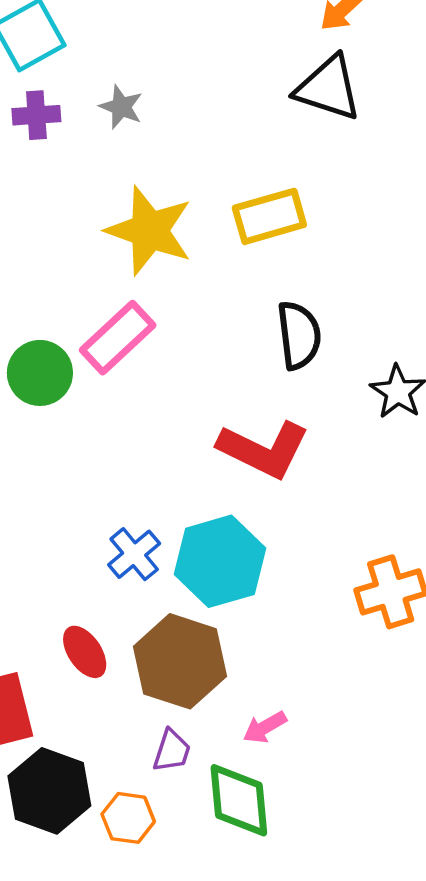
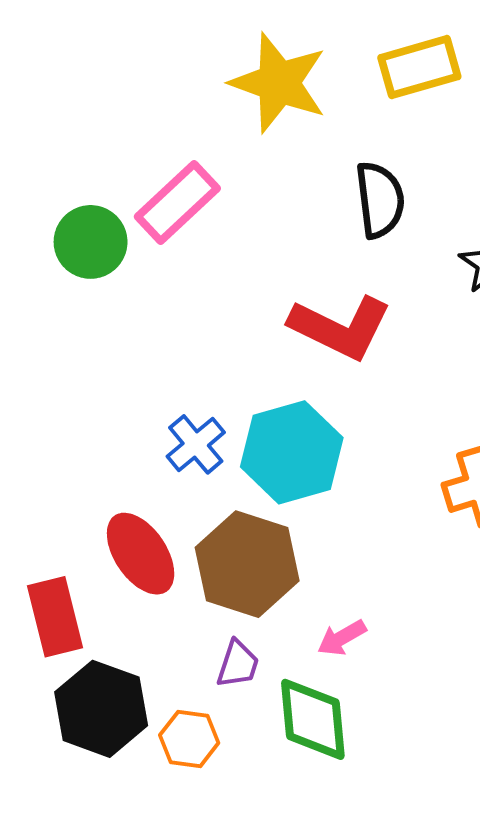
yellow rectangle: (269, 216) -> (419, 67), moved
yellow star: (149, 231) -> (279, 83), moved
red ellipse: (85, 652) -> (141, 554), size x1.4

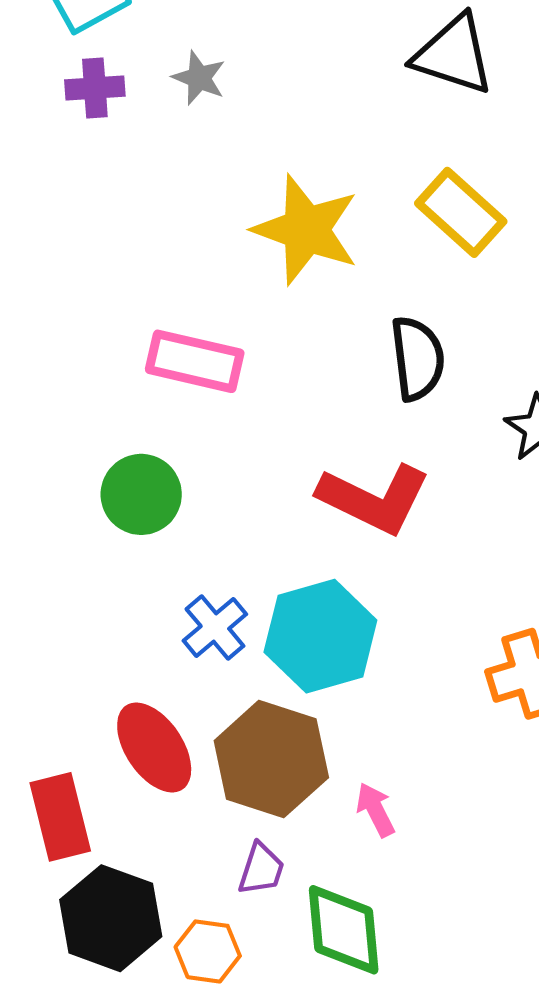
yellow rectangle: (419, 67) -> (461, 212), turned 58
pink rectangle: (177, 202) -> (195, 361), turned 56
green circle: (91, 242) -> (141, 494), moved
pink arrow: (342, 638) -> (375, 810), moved, turned 93

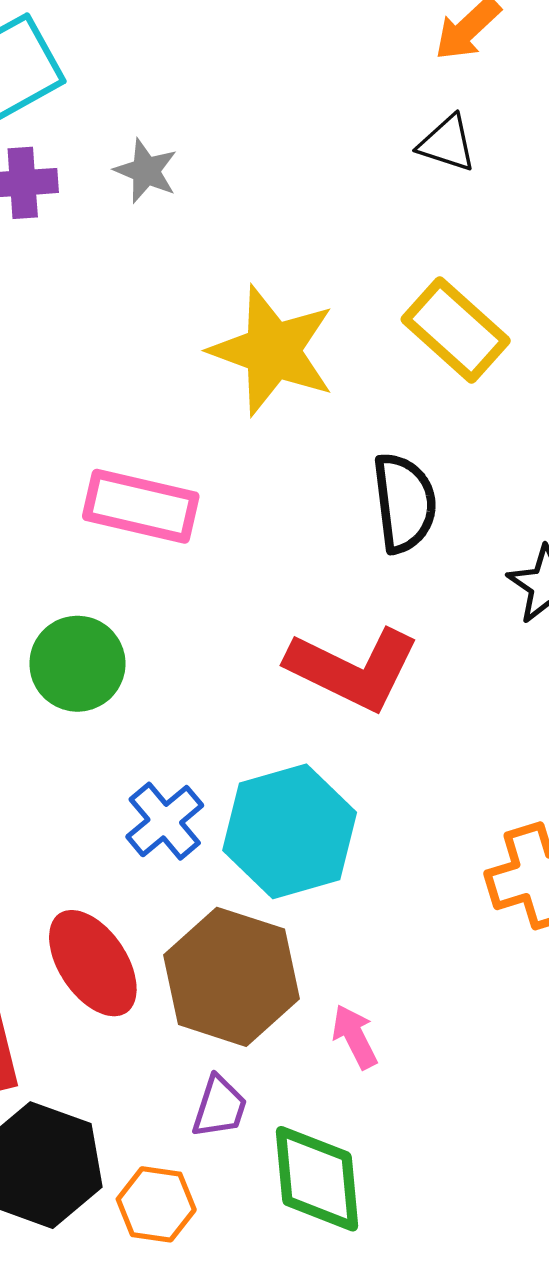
black triangle: (454, 55) -> (447, 144), size x0.6

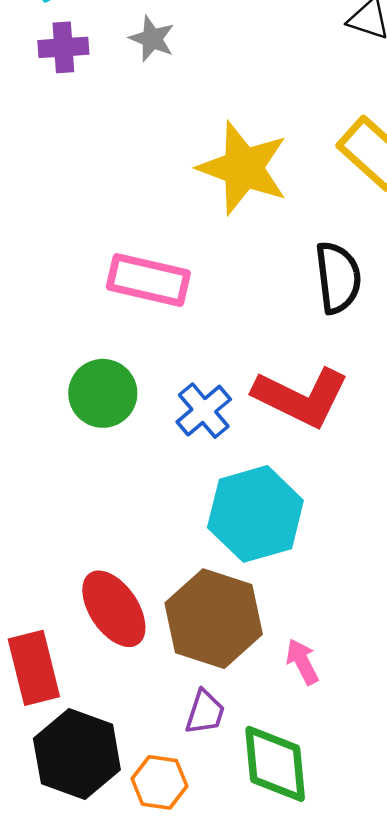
blue cross: (165, 821) -> (204, 411), moved

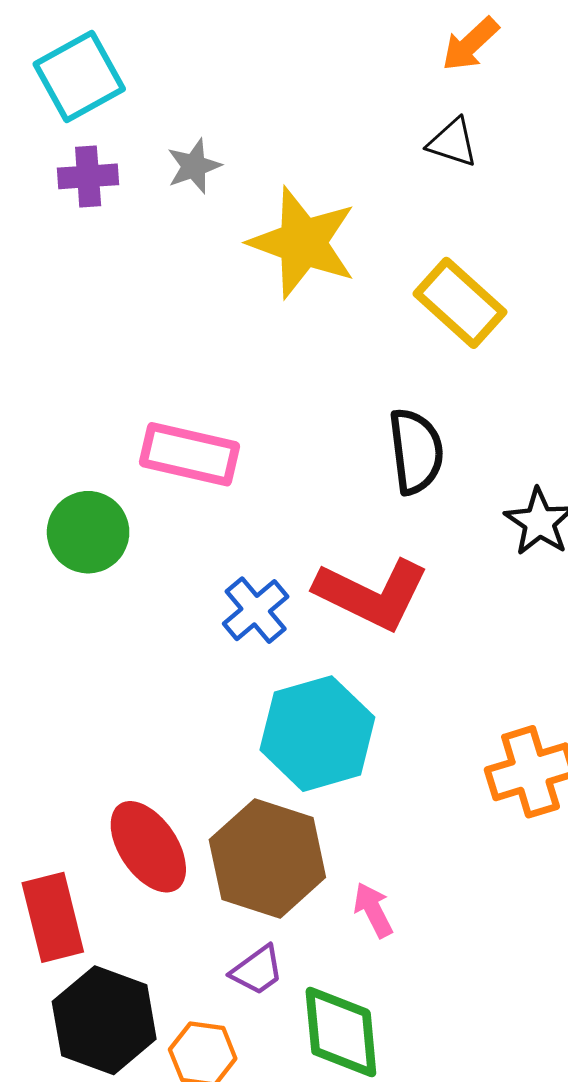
gray star: (152, 39) -> (194, 166), turned 30
yellow star: (243, 168) -> (303, 243), moved
green circle: (103, 393) -> (88, 532), moved
purple trapezoid: (205, 712) -> (257, 970), turned 36

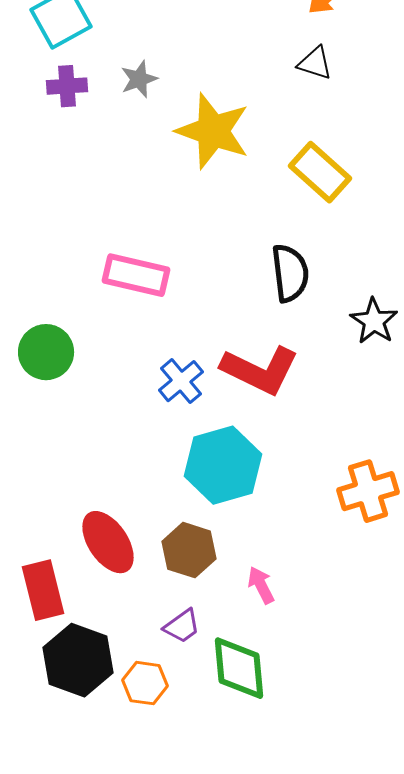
green circle: (88, 532) -> (46, 352), moved
brown hexagon: (267, 859) -> (189, 550), size x0.7

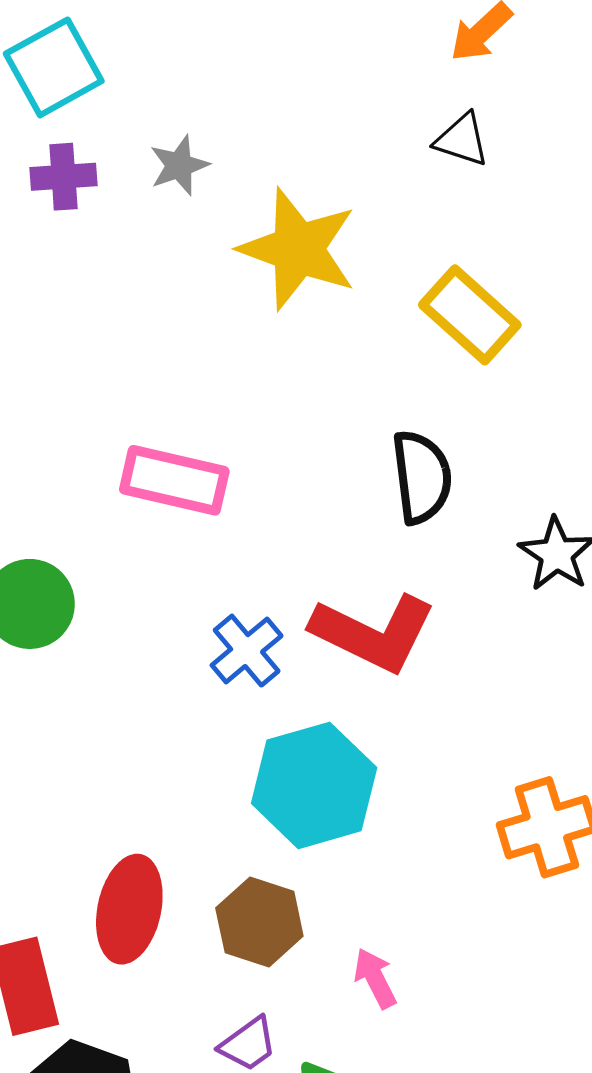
red ellipse: (108, 542) -> (129, 909), turned 46

